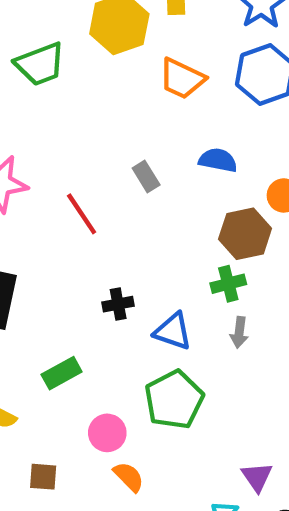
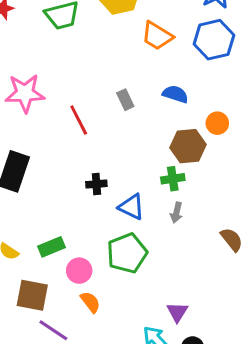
green rectangle: (62, 373) -> (51, 247), moved
brown square: (43, 477) -> (32, 295), size x1.6

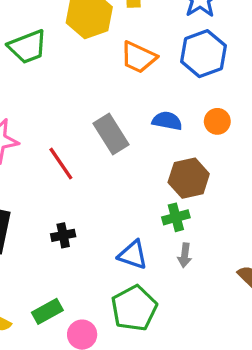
gray rectangle: (125, 100) -> (111, 134), size x1.6
orange circle: (217, 123) -> (217, 121), moved
black cross: (96, 184) -> (63, 235), moved

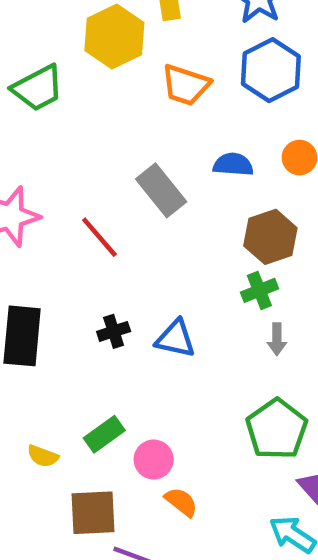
blue triangle: (133, 255) -> (176, 339), moved
green pentagon: (134, 308) -> (277, 429), moved

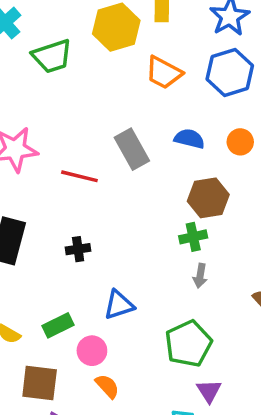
red line: (99, 237) -> (79, 176), turned -45
blue triangle: (176, 339) -> (119, 305), moved, turned -40

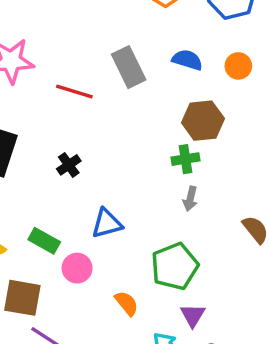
black cross: (78, 249) -> (69, 165), turned -30
green rectangle: (58, 325) -> (44, 241), turned 52
orange semicircle: (107, 386) -> (127, 303), moved

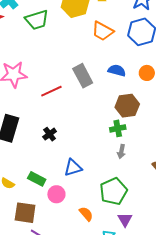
red line: (74, 92) -> (51, 91), turned -40

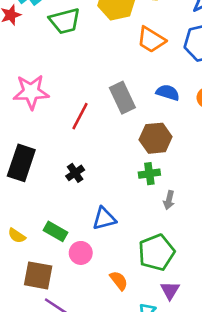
red line: (51, 91) -> (80, 116), turned -40
brown hexagon: (127, 106) -> (156, 138), moved
green cross: (118, 128) -> (149, 174), moved

